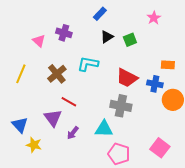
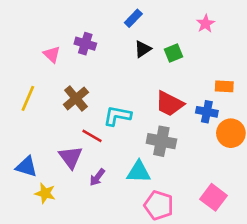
cyan L-shape: (88, 64) -> (117, 116), moved
blue triangle: (20, 125) -> (26, 167), turned -30

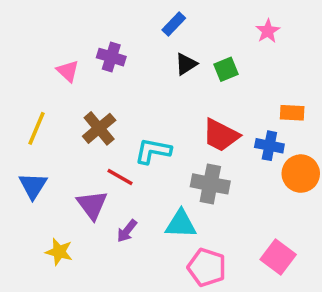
blue triangle: (26, 167) -> (33, 186), moved, turned 45

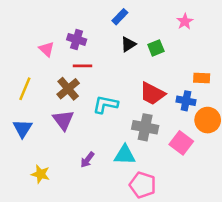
red line: (120, 177) -> (83, 66), moved, turned -30
purple triangle: (92, 205) -> (63, 120), moved
pink square: (278, 257) -> (181, 143), moved

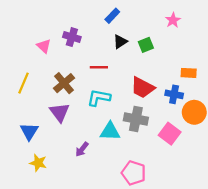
red line: (83, 66) -> (99, 67), moved
blue triangle: (22, 128) -> (29, 131), moved
cyan triangle: (125, 155) -> (110, 131), moved

